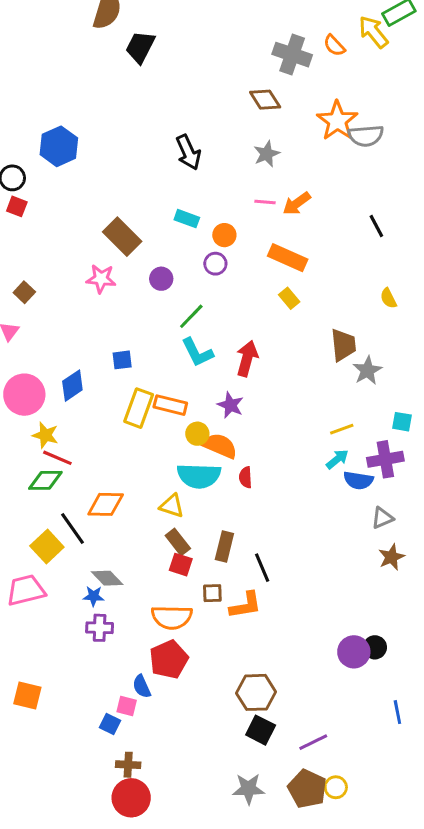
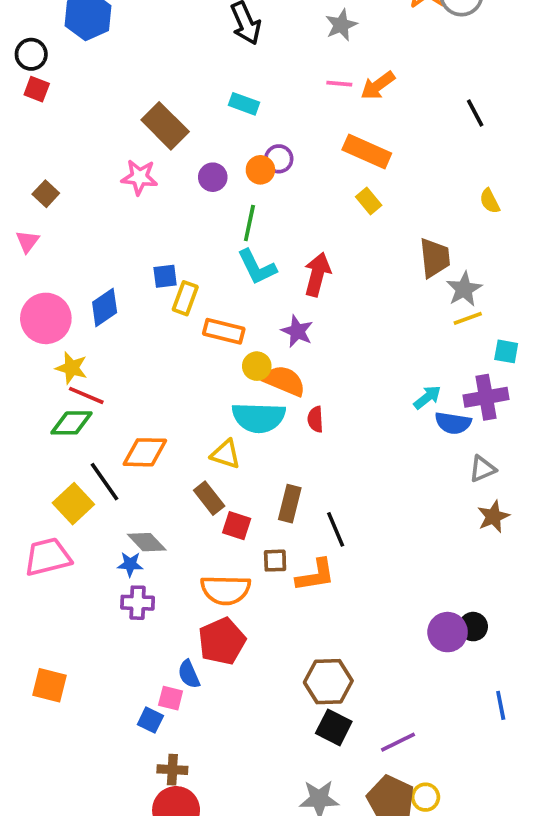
orange circle: (224, 235) -> (260, 170), moved
green line: (191, 316) -> (249, 223), turned -32
yellow rectangle: (139, 408) -> (185, 298), moved, size x0.7
yellow line: (342, 429) -> (468, 318), moved
brown rectangle: (178, 542) -> (209, 498), moved

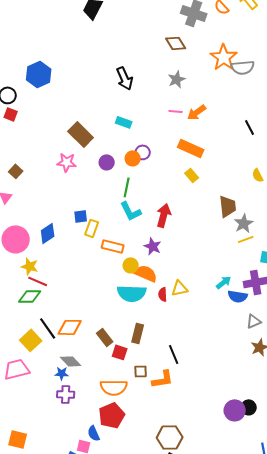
orange diamond: (145, 452) -> (70, 327), moved
yellow triangle: (226, 454) -> (180, 288), moved, turned -30
brown rectangle: (290, 504) -> (138, 333), moved

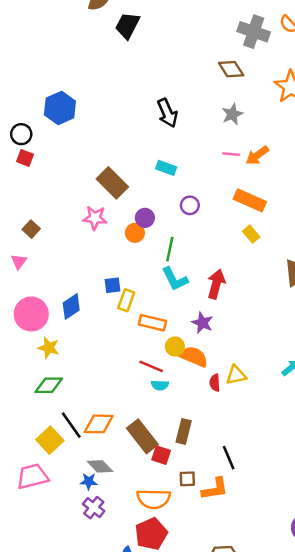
orange circle: (133, 158) -> (135, 233), moved
red line: (38, 281) -> (151, 366), moved
cyan semicircle: (132, 293) -> (160, 385), moved, size x0.5
brown rectangle: (105, 337) -> (142, 436), size x1.5
purple cross: (66, 394) -> (94, 508), turned 36

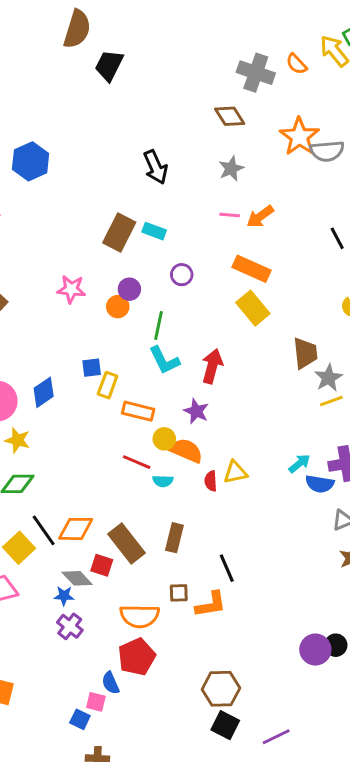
brown rectangle: (112, 183) -> (119, 232), moved, turned 72
yellow rectangle: (251, 234) -> (253, 308), size x1.6
cyan semicircle: (160, 385) -> (163, 481), moved
red square: (161, 455) -> (102, 565), moved

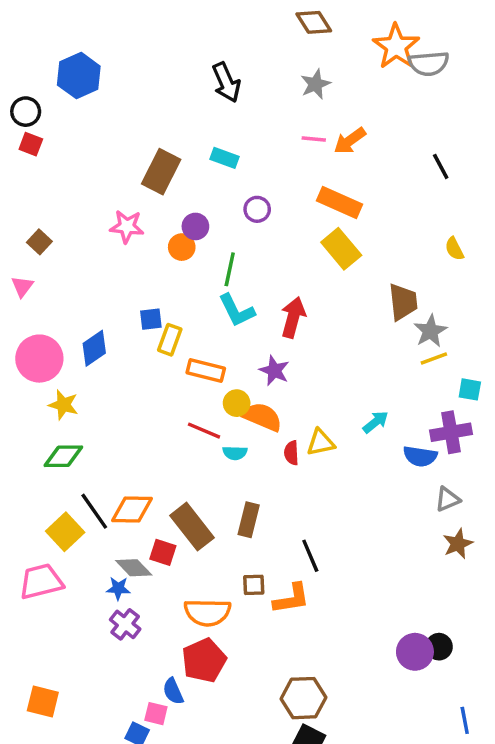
brown rectangle: (119, 232) -> (161, 172), moved
cyan arrow: (299, 464) -> (376, 422), moved

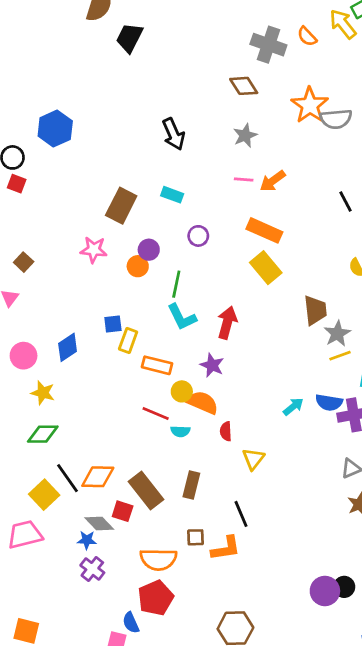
pink circle: (39, 359) -> (24, 356), size x0.7
yellow triangle: (321, 443) -> (253, 459), moved, turned -40
blue semicircle: (420, 456) -> (329, 402), moved

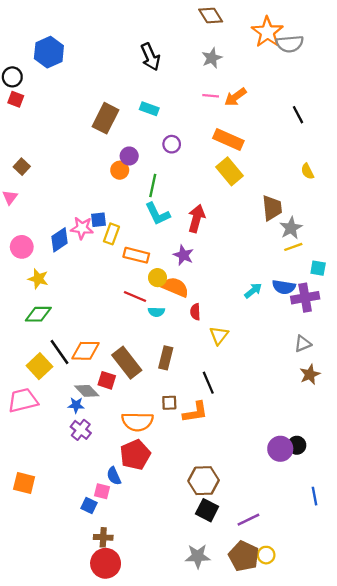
pink star: (94, 250) -> (82, 228), moved

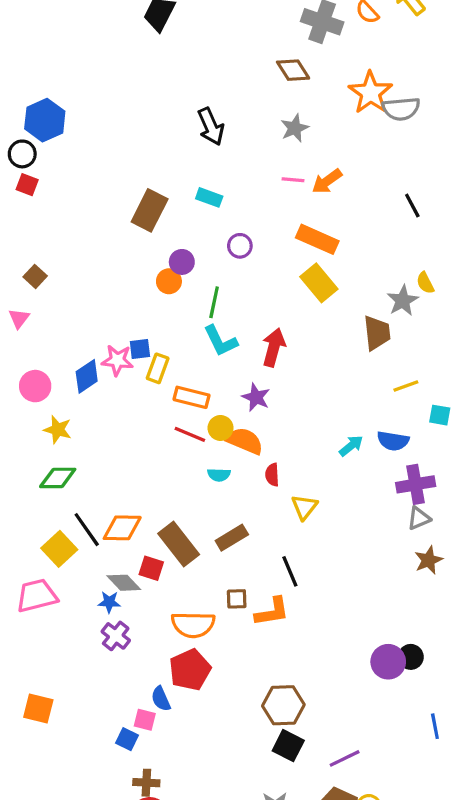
blue hexagon: (49, 52) -> (45, 120), moved
gray star: (291, 228) -> (403, 301), moved
red line: (135, 296) -> (190, 434), moved
purple cross: (305, 298) -> (416, 484), moved
brown rectangle: (166, 358) -> (232, 538), turned 45

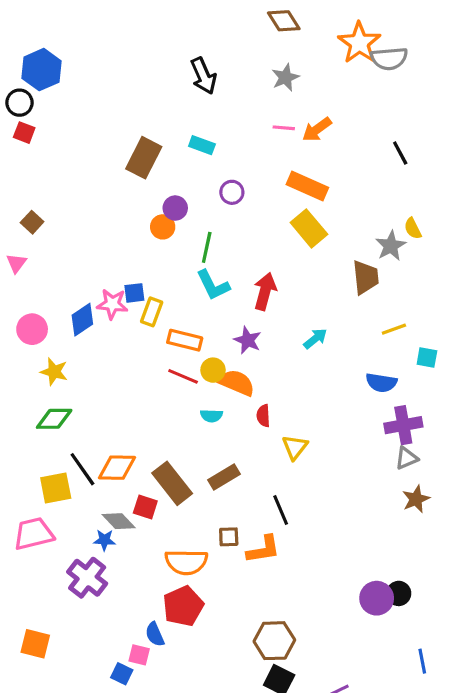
cyan arrow: (351, 446) -> (315, 339), moved
yellow square: (59, 549) -> (56, 488), turned 32
purple cross: (116, 636) -> (87, 578), moved, size x1.4

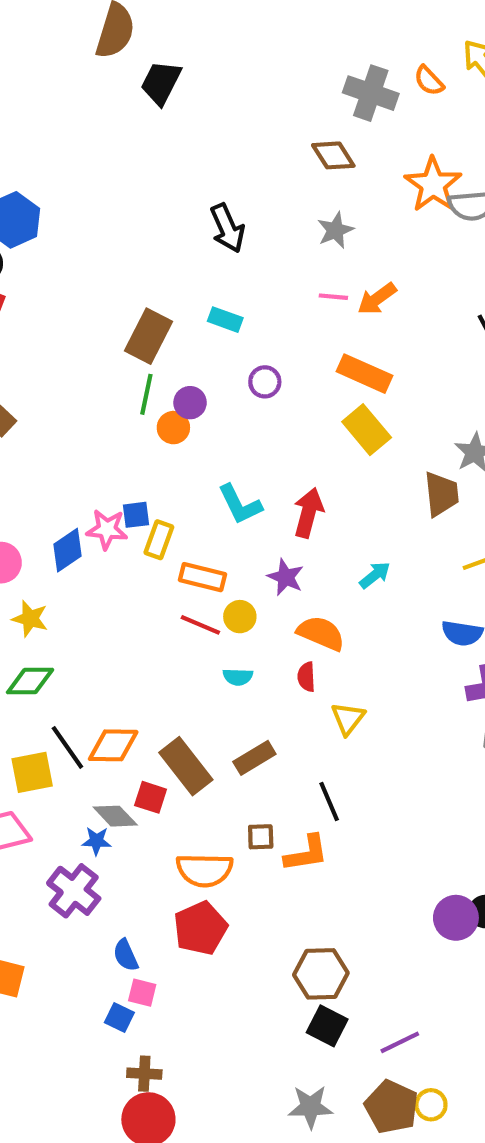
green line: (207, 247) -> (146, 394), moved
orange semicircle: (237, 383) -> (321, 633), moved
blue semicircle: (155, 634) -> (126, 955), moved

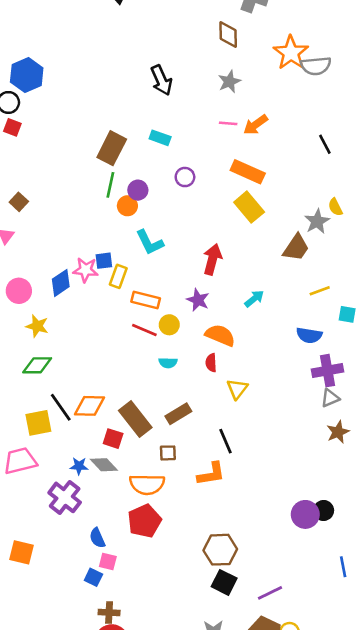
brown diamond: (333, 155) -> (228, 34), turned 32
brown trapezoid: (441, 494) -> (296, 248), turned 40
cyan L-shape: (240, 504) -> (150, 242), moved
gray diamond: (115, 816) -> (104, 465), moved
brown square: (261, 837) -> (168, 453), moved

